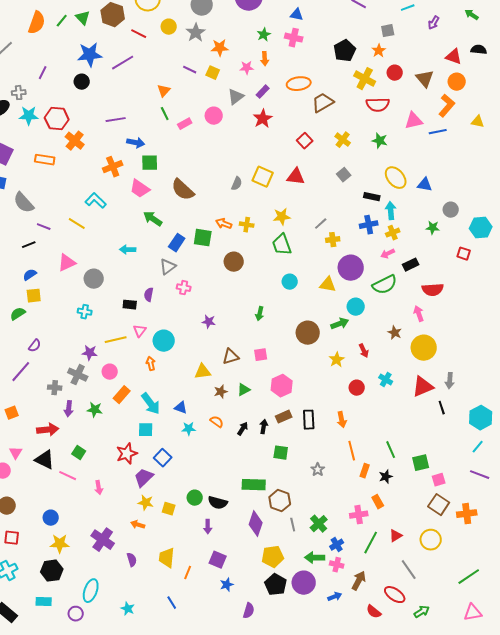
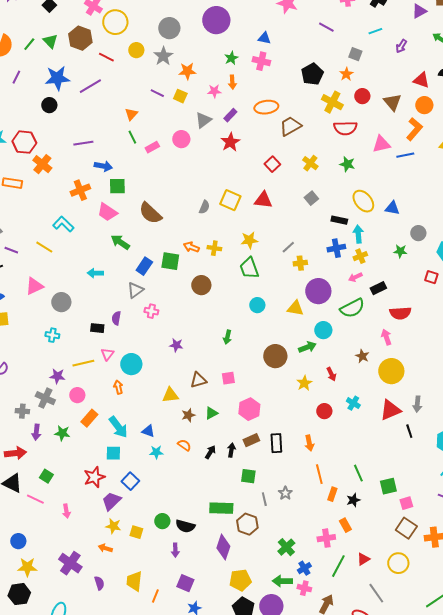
gray square: (388, 31) -> (355, 54), turned 32
purple line: (43, 73) -> (16, 77), moved
gray line: (293, 525) -> (264, 499), moved

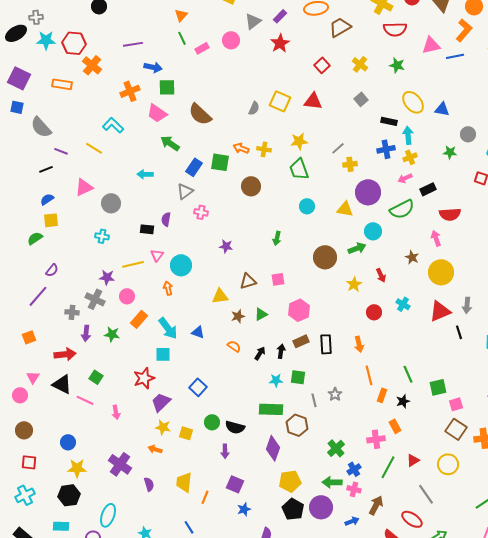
cyan star: (156, 452) -> (276, 380), moved
blue square: (130, 481) -> (198, 387), moved

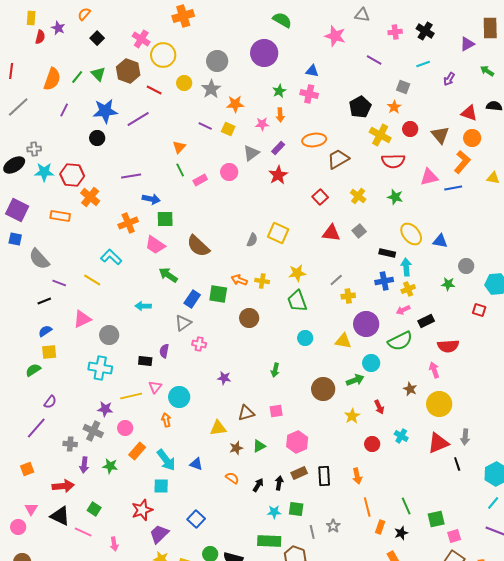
red triangle: (313, 101) -> (331, 233), moved
cyan cross: (102, 236) -> (100, 368), size x1.6

